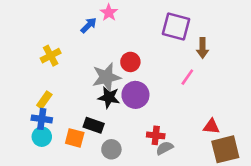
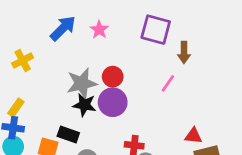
pink star: (109, 13) -> (99, 30), moved
blue arrow: (89, 25) -> (63, 28), size x1.5
red circle: (130, 62) -> (113, 77), moved

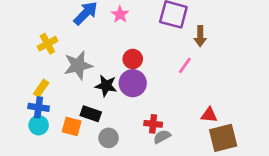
gray star: (82, 83) -> (78, 65), moved

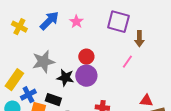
yellow cross: (47, 44) -> (19, 27), moved, turned -35
yellow rectangle: (41, 88) -> (14, 80), size x1.5
blue cross: (39, 107) -> (28, 95), moved, turned -35

